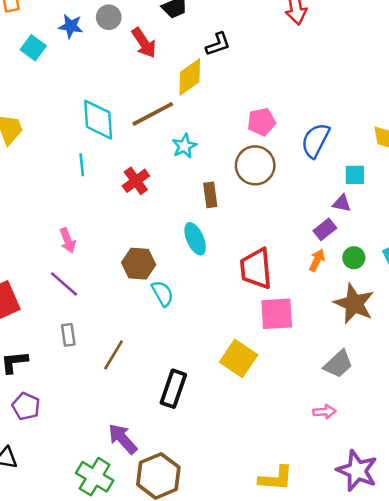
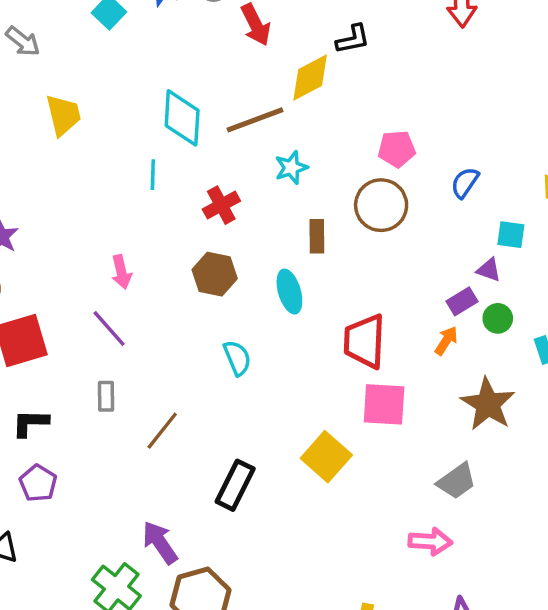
blue semicircle: (316, 140) -> (465, 183), size x0.7
green circle: (354, 258) -> (498, 318), moved
brown hexagon: (139, 264) -> (215, 274), moved
pink arrow: (325, 412) -> (430, 541), size x1.4

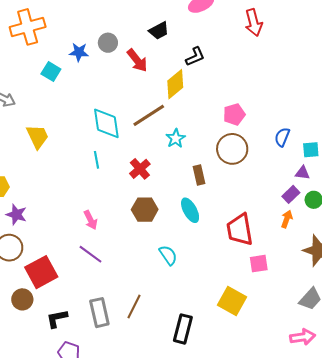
blue semicircle: (465, 183) -> (282, 137), moved
gray rectangle: (106, 396) -> (99, 313), moved, size x1.6
pink square: (384, 404) -> (259, 264), size x0.7

